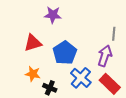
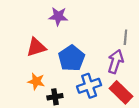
blue cross: (81, 78) -> (89, 86), turned 30
black cross: (50, 88) -> (55, 97), turned -32

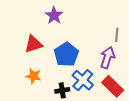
purple star: (58, 16) -> (54, 15), turned 30
blue cross: (89, 86) -> (83, 80), turned -30
black cross: (55, 97) -> (62, 90), moved

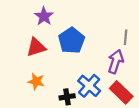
purple star: (54, 15) -> (44, 16), moved
blue pentagon: (66, 54) -> (71, 41), moved

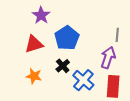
red rectangle: (121, 92) -> (113, 86), turned 50
black cross: (67, 97) -> (63, 66), moved, turned -32

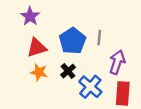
purple star: (41, 15) -> (30, 16), moved
gray line: (117, 35) -> (99, 38), moved
orange star: (34, 76) -> (39, 72), moved

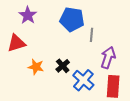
blue pentagon: (72, 41) -> (72, 19), moved, turned -30
red triangle: (37, 48) -> (16, 43), moved

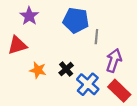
red rectangle: (113, 86) -> (119, 91), turned -50

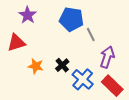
gray line: (96, 37) -> (91, 35), turned -32

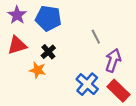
purple star: (28, 15) -> (17, 15), moved
blue pentagon: (71, 19) -> (48, 18), moved
black cross: (62, 65) -> (48, 52), moved

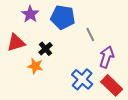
purple star: (17, 15) -> (30, 14), moved
blue pentagon: (48, 18) -> (63, 17), moved

